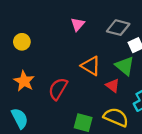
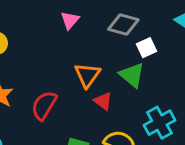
orange triangle: (91, 66) -> (87, 75), turned 35
red triangle: (113, 86) -> (103, 101), moved

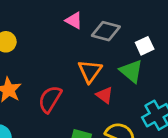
pink triangle: (70, 20) -> (74, 20), turned -42
gray diamond: (123, 25) -> (106, 31), moved

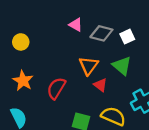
white square: (145, 46) -> (127, 37), moved

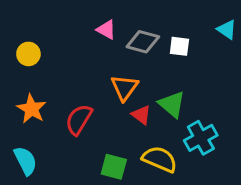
white square: (127, 37) -> (179, 46), turned 32
green triangle: (122, 66) -> (172, 104), moved

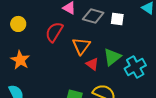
green triangle: (172, 104) -> (112, 57), turned 42
red semicircle: (79, 120) -> (54, 32), moved
cyan cross: (201, 138) -> (135, 67), moved

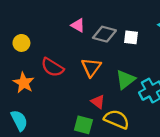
red semicircle: (54, 32) -> (52, 67), moved, turned -90
red triangle: (92, 64) -> (98, 102), moved

